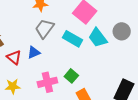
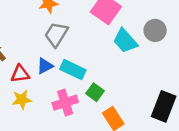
cyan rectangle: (73, 39) -> (73, 70), moved
red triangle: (14, 57) -> (20, 74), turned -42
yellow star: (13, 86) -> (22, 100), moved

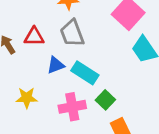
gray trapezoid: (56, 34) -> (72, 33), turned -60
red triangle: (20, 74) -> (34, 37), moved

